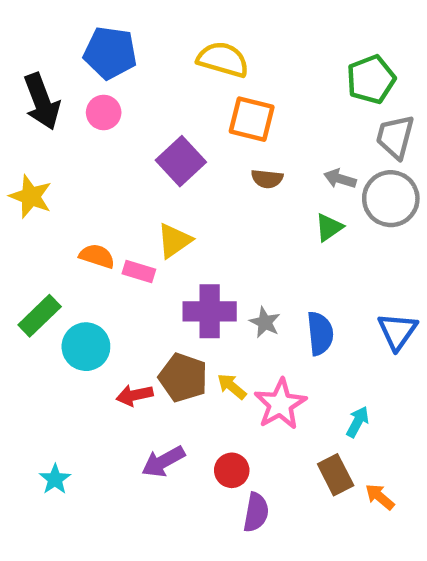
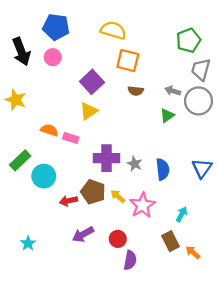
yellow triangle: (174, 241) -> (89, 111), moved

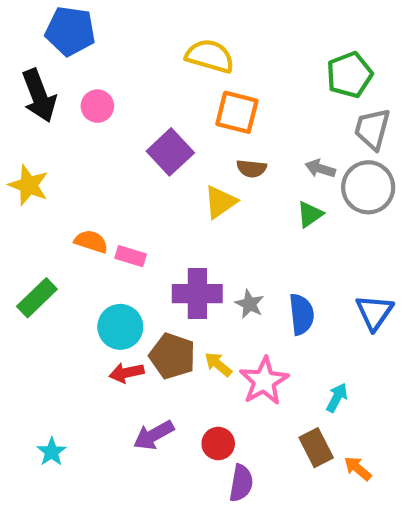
blue pentagon: (56, 27) -> (70, 31), moved
yellow triangle: (89, 111) -> (220, 202), moved
cyan circle: (44, 176) -> (120, 327), moved

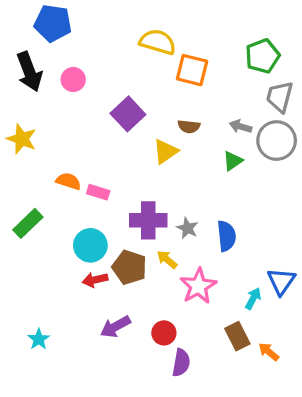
orange square: (237, 112) -> (192, 70), moved
blue triangle: (374, 312) -> (281, 281), moved
yellow arrow: (218, 364) -> (167, 259), moved

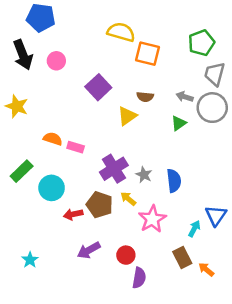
purple cross: (148, 220) -> (114, 169), turned -32
cyan circle: (90, 245) -> (52, 188), moved

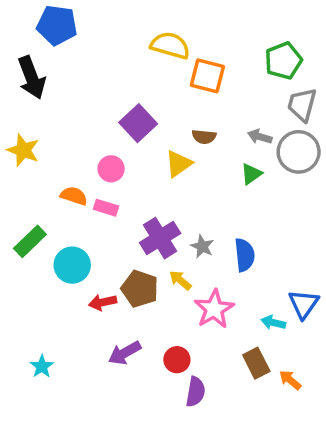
pink circle: (56, 61) -> (111, 169), moved
cyan arrow: (194, 229) -> (273, 323), turned -105

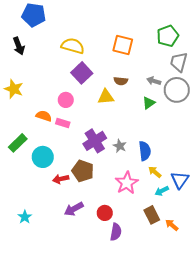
yellow semicircle: (170, 45) -> (73, 46), moved
black arrow: (32, 78) -> (19, 46), size x0.7
yellow triangle: (179, 164) -> (106, 97), turned 30
yellow arrow: (180, 280) -> (155, 172), moved
cyan arrow: (273, 323) -> (162, 191), turned -40

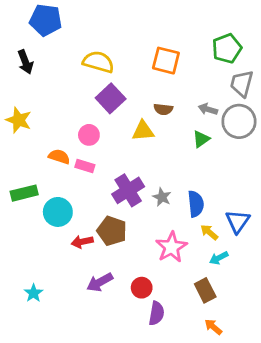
green rectangle: (18, 143) -> (24, 193), turned 30
blue triangle: (180, 180) -> (238, 221), moved
orange arrow: (172, 225) -> (213, 327), moved

